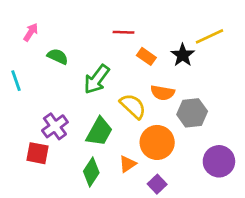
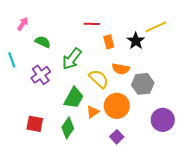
orange rectangle: (146, 56) -> (109, 42), turned 40
purple cross: (55, 126) -> (41, 75), moved
red square: (37, 153) -> (35, 124), moved
orange triangle: (128, 164) -> (93, 112), moved

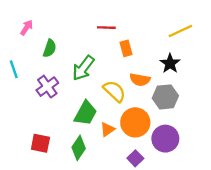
black star: (136, 41) -> (170, 63), moved
green semicircle: (43, 42) -> (50, 48), turned 84
purple circle: (163, 120) -> (165, 139), moved

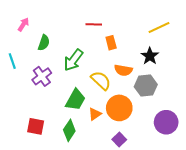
purple circle: (165, 139) -> (166, 122), moved

